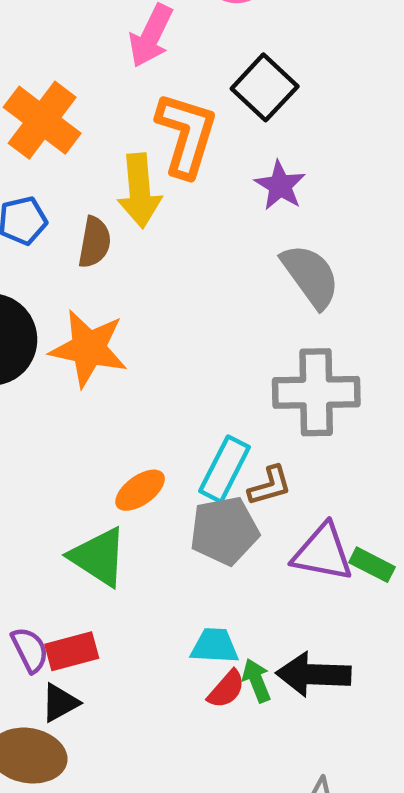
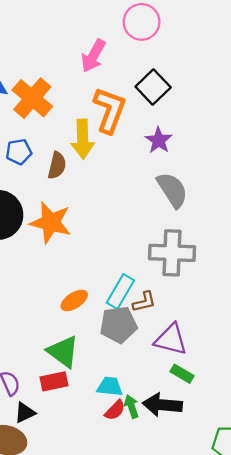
green triangle: (98, 557) -> (63, 352), moved
green rectangle: (372, 565) -> (182, 374), moved
red rectangle: (72, 651) -> (54, 381), moved

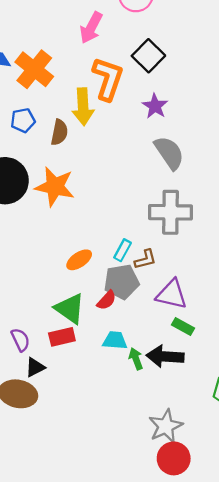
cyan rectangle: (120, 292) -> (123, 250), size x0.7
red semicircle: (115, 410) -> (107, 300), moved

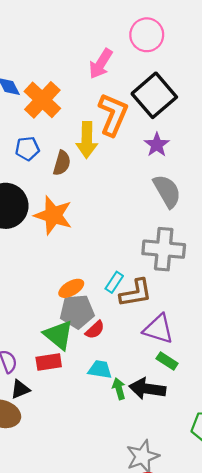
black square: (148, 56) -> (154, 95), size x1.4
brown L-shape: (145, 259) -> (136, 293), size x1.5
gray pentagon: (122, 282) -> (77, 312), moved

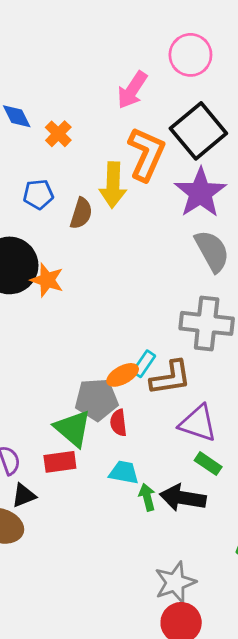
orange cross: (42, 100) -> (58, 134), size x0.6
purple star: (157, 145) -> (200, 193), size x1.6
orange star: (53, 215) -> (47, 280), moved, size x0.7
orange ellipse: (71, 288) -> (123, 375), moved
red semicircle: (95, 330) -> (118, 423), turned 125

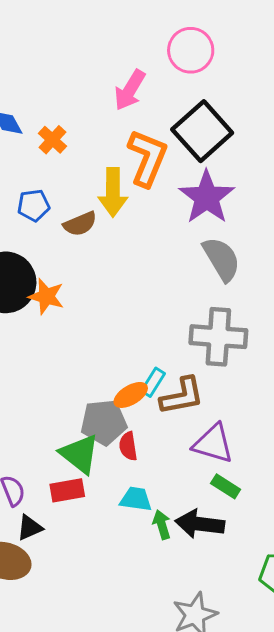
brown semicircle: (81, 213) -> (80, 224), turned 52

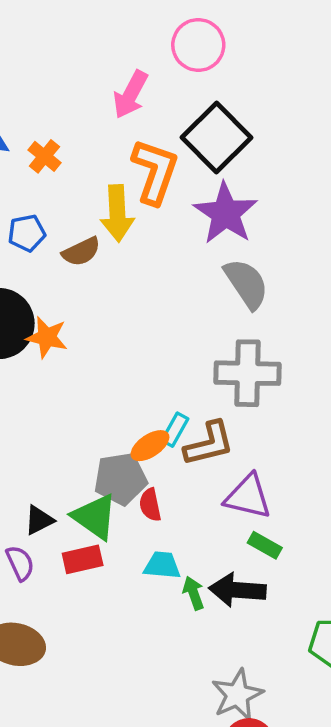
black triangle: (30, 528) -> (39, 520), moved

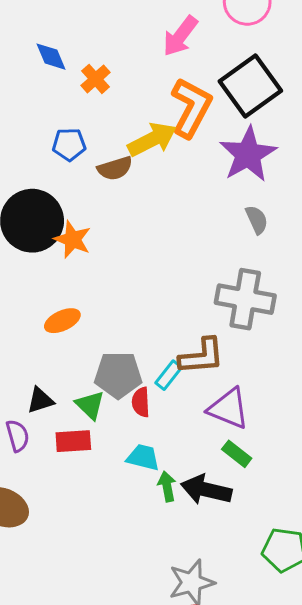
yellow arrow: (117, 213) -> (152, 139), turned -123
gray semicircle: (246, 284) -> (257, 220), size x0.6
cyan rectangle: (175, 430) -> (169, 375), moved
orange ellipse: (150, 446) -> (62, 321), moved
green triangle: (95, 517) -> (90, 405), size x0.7

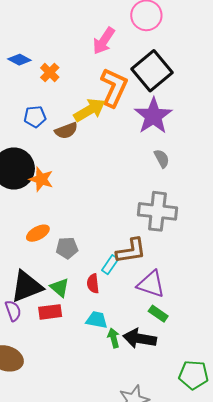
blue diamond: (51, 57) -> (19, 60), turned -35
gray pentagon: (118, 375) -> (67, 248), moved, size x0.7
black triangle: (40, 400) -> (27, 287), size x1.8

